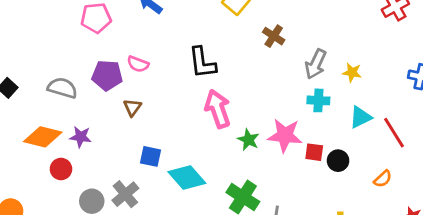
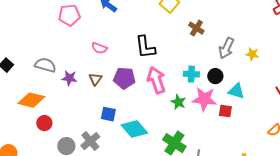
purple pentagon: (107, 75) -> (124, 78), moved
cyan cross: (318, 100) -> (191, 74), moved
cyan triangle: (360, 117) -> (236, 91), moved, turned 42
purple star: (81, 137) -> (69, 78), moved
black circle: (338, 161) -> (215, 76), moved

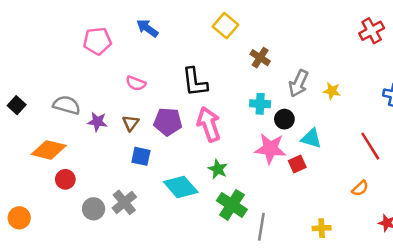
cyan cross: (191, 74) -> (260, 104), moved
green star: (178, 102) -> (218, 169), moved
red square: (225, 111) -> (297, 164), turned -32
blue square: (108, 114) -> (141, 156), moved

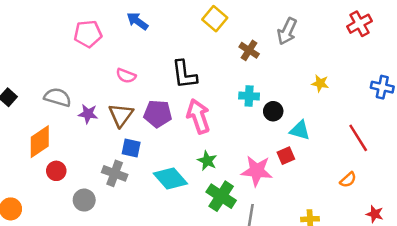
gray arrow: (299, 83) -> (287, 31), moved
brown triangle: (131, 123) -> (121, 115), size x1.5
pink star: (270, 149) -> (257, 171), moved
orange diamond: (49, 150) -> (40, 142), turned -48
gray cross: (124, 202) -> (115, 173), moved, turned -30

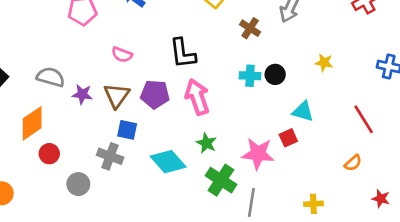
black circle: (273, 111) -> (275, 74), moved

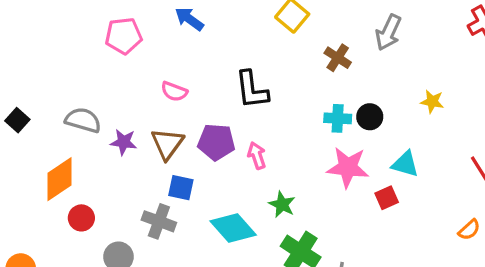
pink arrow: (197, 97) -> (257, 156), moved, size x0.6
pink star: (258, 154) -> (348, 167), moved

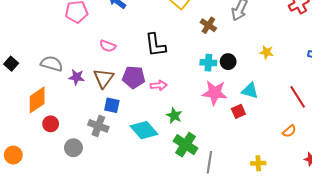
pink arrow: (257, 156) -> (159, 85), turned 105

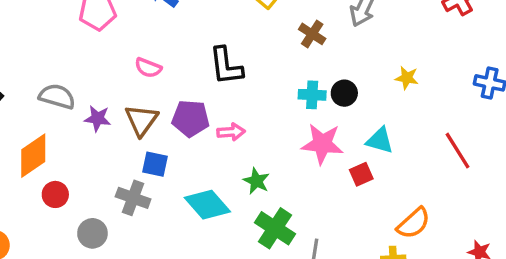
orange semicircle: (289, 131) -> (414, 223), moved, size x1.5

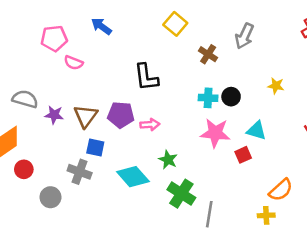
pink semicircle: (148, 68) -> (74, 63), moved

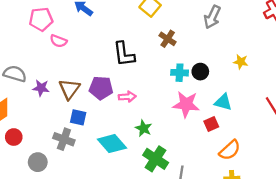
brown cross: (208, 54) -> (168, 39), moved
orange semicircle: (281, 190) -> (230, 150), moved

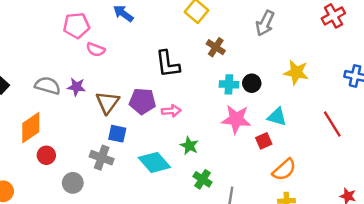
yellow star: (241, 62) -> (296, 72), size x1.5
purple star: (41, 88) -> (76, 87), moved
green cross: (156, 159) -> (203, 179), size x0.7

